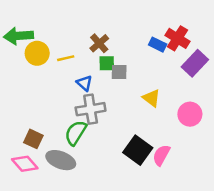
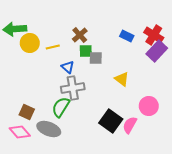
red cross: (177, 38) -> (154, 35), moved
pink circle: (190, 114) -> (149, 106), moved

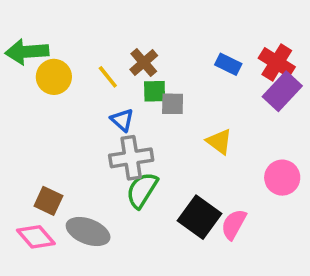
yellow line: (53, 47) -> (108, 77), moved, turned 64
pink circle: (149, 106) -> (282, 178), moved
green semicircle: (61, 107) -> (142, 190), moved

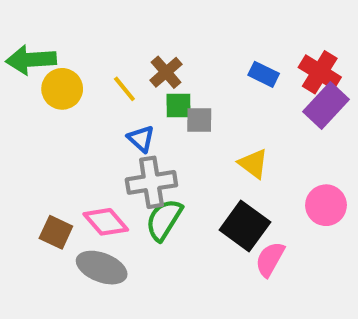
black square: (200, 217) -> (245, 226), moved
pink diamond: (36, 237) -> (106, 222), moved

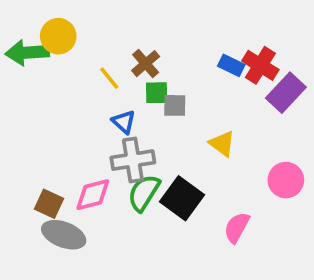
red cross: (320, 72) -> (260, 65), moved
yellow circle: (62, 89) -> (58, 36), moved
pink diamond: (106, 222) -> (93, 195), turned -63
black square: (245, 226) -> (182, 198), moved
gray ellipse: (102, 268) -> (64, 235), moved

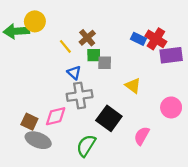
purple rectangle: (286, 93) -> (171, 55), turned 40
green semicircle: (144, 193) -> (86, 146), moved

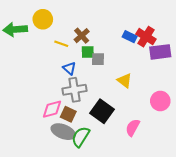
yellow circle: (35, 21) -> (43, 19), moved
yellow line: (65, 46) -> (61, 44), turned -32
brown square: (29, 122) -> (68, 114), moved
gray ellipse: (38, 140) -> (63, 132), moved

